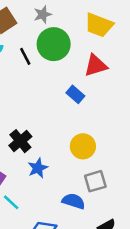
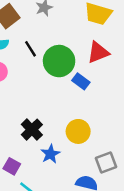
green circle: (54, 44) -> (59, 61), moved
yellow circle: (83, 146) -> (78, 131), moved

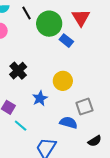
red triangle: (98, 52) -> (81, 18), turned -42
black cross: (32, 130) -> (18, 71), moved

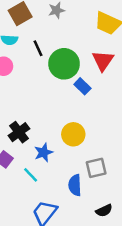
black cross: (18, 71) -> (19, 132), moved
blue semicircle: (68, 123) -> (75, 185), turned -114
cyan line: (21, 126) -> (31, 175), moved

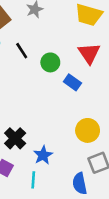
green circle: (64, 64) -> (50, 62), size x0.6
yellow circle: (73, 134) -> (88, 130), moved
cyan line: (31, 175) -> (33, 180), turned 56

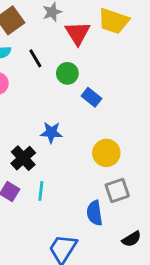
red triangle: (89, 53) -> (78, 33), moved
blue star: (43, 155) -> (51, 132), moved, turned 30
cyan line: (33, 180) -> (41, 191), moved

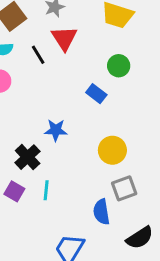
red triangle: (78, 33) -> (64, 38), moved
green circle: (67, 73) -> (119, 66), moved
black semicircle: (132, 239) -> (140, 238), size x1.4

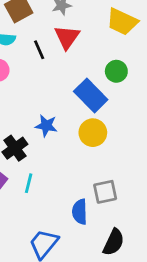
blue rectangle: (96, 94) -> (91, 95), size x1.6
yellow circle: (112, 150) -> (93, 133), moved
black semicircle: (140, 238) -> (114, 242), turned -40

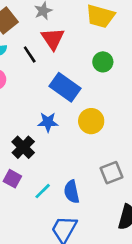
blue rectangle: (91, 95) -> (65, 87), moved
cyan line: (29, 183) -> (43, 191), moved, turned 42
blue semicircle: (80, 212) -> (72, 192), moved

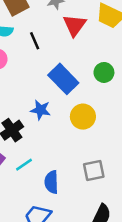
red triangle: (53, 39) -> (75, 25), moved
green circle: (103, 62) -> (104, 72), moved
cyan line: (43, 191) -> (24, 165), moved

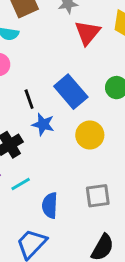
black line: (35, 41) -> (29, 99), moved

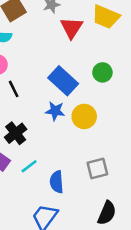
black line: (29, 99) -> (14, 89), moved
blue star: (43, 124) -> (55, 111), moved

